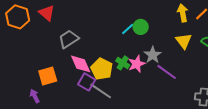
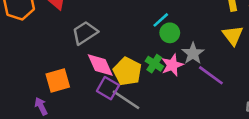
green circle: (141, 27) -> (170, 33), moved

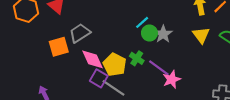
gray star: (193, 53) -> (163, 34), moved
pink star: (172, 65) -> (172, 79), moved
purple line: (211, 75) -> (159, 68), moved
orange square: (58, 80) -> (59, 47), moved

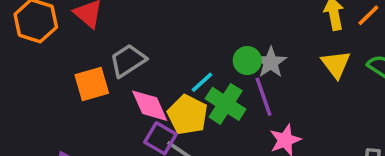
cyan line: (142, 22) -> (202, 82), moved
green cross: (137, 58) -> (226, 104), size x1.5
purple line: (159, 68) -> (264, 97), moved, turned 35

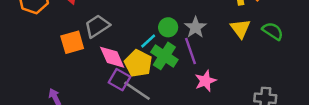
green circle: (247, 61) -> (168, 27), moved

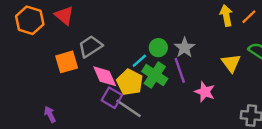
yellow triangle: (240, 29) -> (231, 63), moved
pink star: (205, 81) -> (205, 92), moved, turned -30

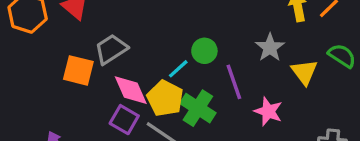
gray star: (185, 48) -> (270, 48), moved
orange square: (67, 62) -> (78, 70), turned 30
green cross: (155, 75) -> (198, 108), moved
purple square: (112, 98) -> (124, 120), moved

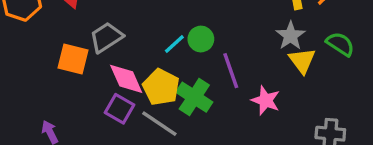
gray star: (270, 48) -> (291, 36), moved
cyan line: (178, 69) -> (174, 44), moved

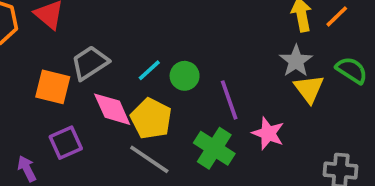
green circle: (201, 39) -> (185, 76), moved
cyan line: (174, 44) -> (149, 70), moved
green cross: (194, 97) -> (214, 148), moved
purple square: (120, 109) -> (66, 143), moved, turned 36

